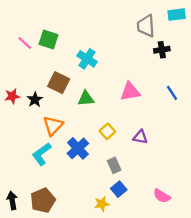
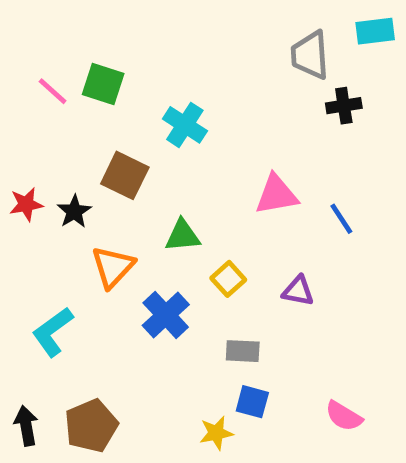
blue line: (172, 93) -> (341, 219), moved
green triangle: (86, 98) -> (183, 236), moved
cyan L-shape: (42, 154) -> (53, 332), moved
gray rectangle: (114, 165) -> (243, 351), turned -63
blue square: (119, 189) -> (252, 402), turned -35

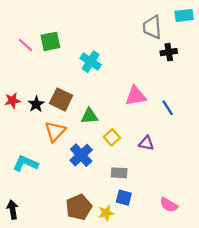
green square: (103, 84) -> (50, 41), turned -30
brown square: (125, 175) -> (61, 99), moved
cyan L-shape: (53, 332) -> (26, 163), turned 60
brown pentagon: (91, 426) -> (79, 207), moved

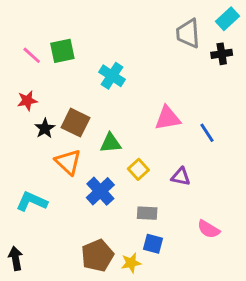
cyan rectangle: (184, 15) -> (228, 19), turned -36
black cross: (169, 52) -> (222, 54), moved
red star: (12, 101) -> (27, 101), moved
orange triangle: (55, 131) -> (68, 162), turned -30
pink semicircle: (169, 205) -> (209, 229), moved

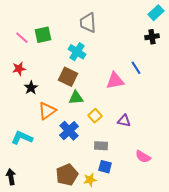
gray trapezoid: (188, 33) -> (88, 23), moved
brown square: (75, 123) -> (68, 77), moved
blue line: (207, 133) -> (136, 68), moved
orange triangle: (68, 162) -> (47, 111), turned 42

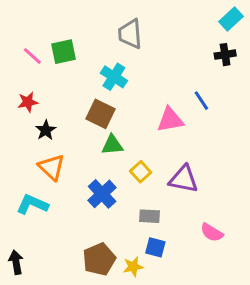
orange triangle: (47, 111) -> (52, 167), moved, turned -42
purple triangle: (124, 121) -> (184, 179), size x1.5

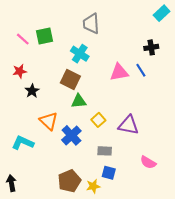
black cross: (225, 55) -> (151, 47), moved
pink triangle: (170, 120) -> (119, 72), moved
orange triangle: (52, 167) -> (49, 121), moved

